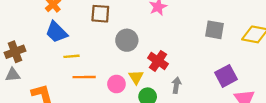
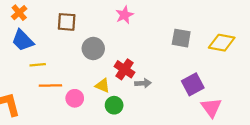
yellow triangle: (136, 77) -> (103, 86), turned -35
pink circle: (116, 84) -> (75, 98), moved
gray arrow: (176, 85) -> (143, 83), moved, turned 77

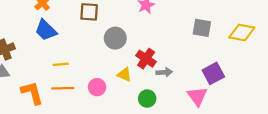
yellow line: (38, 65) -> (61, 64), moved
orange line: (50, 86) -> (63, 88), moved
green circle: (114, 105) -> (147, 99), moved
pink triangle: (211, 108) -> (197, 96), moved

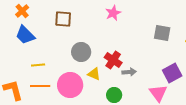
gray circle: (115, 38) -> (81, 52), moved
pink circle: (97, 87) -> (70, 85), size x1.6

